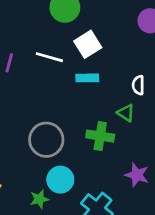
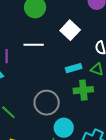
white square: (88, 44) -> (70, 30), moved
cyan rectangle: (87, 78) -> (74, 68), moved

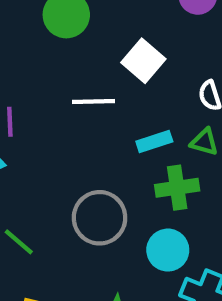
white line: (34, 45) -> (94, 101), moved
cyan circle: (64, 128) -> (168, 250), moved

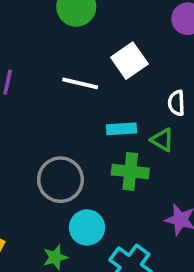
cyan circle: (168, 250) -> (87, 227), moved

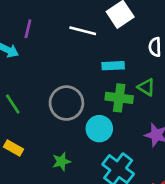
green triangle: (162, 140) -> (146, 87), moved
cyan circle: (87, 227) -> (99, 129), moved

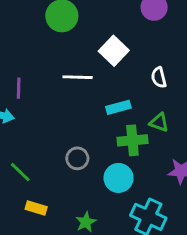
gray circle: (66, 103) -> (77, 158), size x0.6
yellow rectangle: (13, 148) -> (36, 208), moved

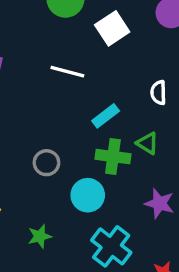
white square: (114, 51) -> (112, 28), moved
cyan rectangle: (118, 107) -> (106, 116), turned -35

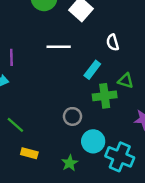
white semicircle: (158, 93) -> (113, 42), moved
gray circle: (46, 163) -> (72, 116), moved
cyan circle: (88, 195) -> (93, 141), moved

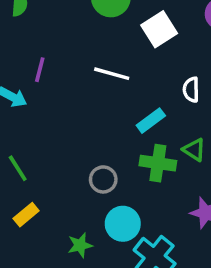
yellow rectangle: (29, 153) -> (26, 215), turned -70

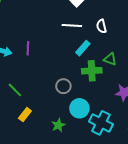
purple line: (40, 70) -> (28, 48), moved
white line: (112, 74) -> (72, 25), moved

